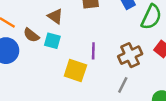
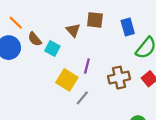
brown triangle: (55, 16) -> (73, 30), moved
gray line: (123, 85) -> (82, 98), moved

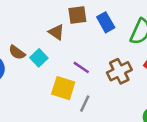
blue rectangle: (128, 27) -> (106, 22), moved
cyan square: (52, 48) -> (39, 58), turned 32
purple line: (87, 66) -> (81, 67), turned -56

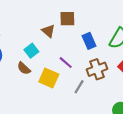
blue rectangle: (106, 22) -> (89, 41), moved
brown semicircle: (17, 52) -> (24, 68), moved
gray line: (85, 104) -> (79, 87), moved

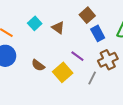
brown square: (67, 19) -> (87, 15), moved, turned -35
cyan square: (31, 51) -> (35, 23), moved
yellow square: (49, 78) -> (63, 72), turned 30

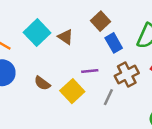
cyan square: (35, 23) -> (37, 33), size x1.5
purple line: (77, 56) -> (90, 71), turned -40

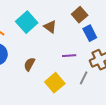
brown semicircle: (42, 83) -> (29, 64), turned 80
yellow square: (72, 91) -> (55, 83), moved

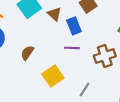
blue rectangle: (90, 33) -> (74, 26), moved
gray line: (84, 78) -> (85, 90), moved

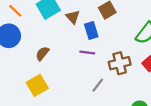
yellow square: (53, 76) -> (37, 85), moved
gray line: (85, 90) -> (98, 85), moved

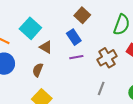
brown triangle: (73, 17) -> (46, 47), moved
gray line: (98, 85) -> (101, 88), moved

